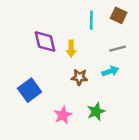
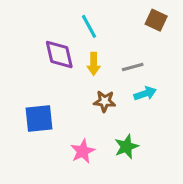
cyan line: (91, 20) -> (89, 26), moved, turned -30
gray line: (117, 49) -> (133, 67), moved
blue square: (30, 90) -> (39, 118), turned 30

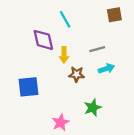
brown square: (156, 20) -> (114, 15), turned -35
yellow arrow: (94, 64) -> (64, 55), moved
pink star: (83, 151) -> (61, 122), moved

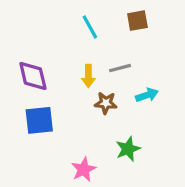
brown square: (114, 15) -> (137, 21), moved
purple diamond: (43, 40) -> (33, 76), moved
gray line: (97, 49) -> (120, 68), moved

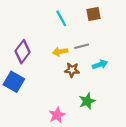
purple diamond: (33, 76) -> (23, 52), turned 50
yellow arrow: (88, 76) -> (60, 52), turned 80
blue square: (39, 120) -> (14, 82), moved, turned 36

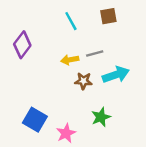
purple diamond: (23, 52) -> (22, 45), moved
cyan arrow: (100, 65) -> (116, 75), size x1.5
blue square: (14, 82) -> (35, 120), moved

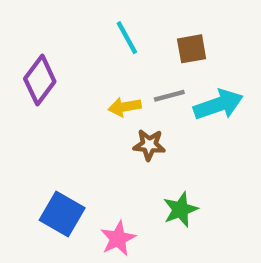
brown square: (108, 16) -> (192, 49), moved
cyan arrow: (116, 75) -> (218, 105), moved

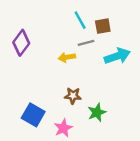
cyan line: (127, 38) -> (80, 20), moved
gray line: (169, 96) -> (86, 43), moved
brown star: (149, 145) -> (73, 96), moved

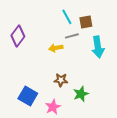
cyan arrow: (117, 56) -> (98, 47), turned 100

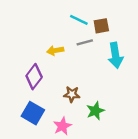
cyan line: (67, 17) -> (79, 20), turned -35
purple diamond: (18, 36) -> (34, 77), moved
yellow arrow: (56, 48) -> (55, 51), moved

